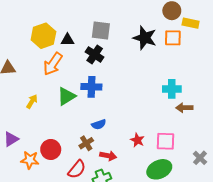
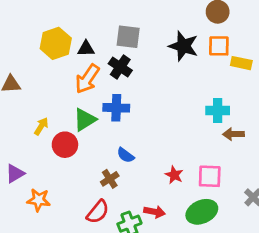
yellow rectangle: (191, 23) -> (241, 63), moved
orange arrow: (53, 64) -> (87, 79), moved
blue semicircle: (99, 124) -> (125, 155), turned 56
red circle: (51, 149) -> (65, 145), moved
red arrow: (108, 156) -> (154, 212), moved

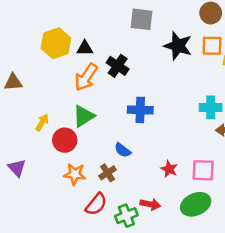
gray square: (128, 37) -> (141, 19), moved
blue cross: (116, 108) -> (140, 110), moved
purple triangle: (15, 174) -> (17, 168), turned -42
orange star: (39, 200) -> (75, 174), moved

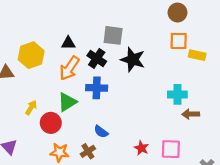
gray square: (141, 19) -> (113, 35), moved
yellow hexagon: (56, 43) -> (31, 55), moved
black star: (178, 46) -> (133, 60), moved
blue cross: (140, 110) -> (97, 88), moved

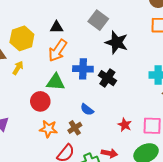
gray square: (113, 35) -> (98, 20), turned 30
black cross: (97, 58) -> (107, 78), moved
green triangle: (67, 102) -> (56, 82), turned 36
yellow arrow: (31, 108) -> (18, 68), moved

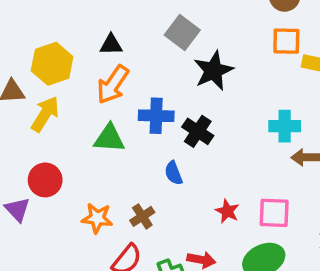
black star: (117, 42) -> (213, 71), turned 30
yellow arrow: (18, 68) -> (45, 114), size x1.5
red circle: (40, 101) -> (45, 180), moved
blue semicircle: (87, 110) -> (174, 173), moved, turned 32

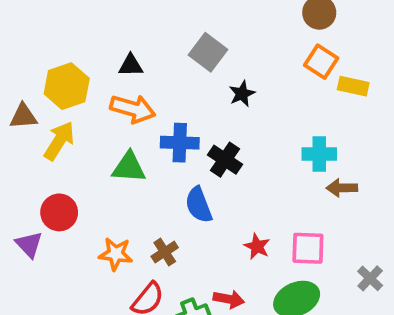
orange square: (286, 41) -> (321, 62), turned 32
black star: (213, 71) -> (242, 94), size x0.6
orange arrow: (113, 85) -> (133, 109), turned -108
blue semicircle: (174, 173) -> (199, 205), size x1.4

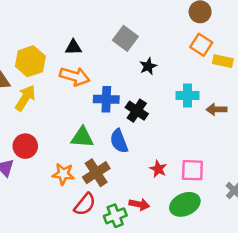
cyan cross: (319, 154) -> (187, 95), moved
green triangle: (129, 167) -> (82, 137), moved
brown arrow: (342, 188) -> (217, 109), moved
brown cross: (165, 252) -> (96, 173), size x1.5

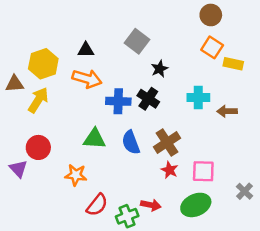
black cross: (137, 111) -> (148, 99), moved
brown cross: (96, 173) -> (167, 142), moved

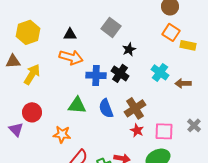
yellow hexagon: (43, 64) -> (28, 32), moved
cyan cross: (198, 97) -> (160, 72), turned 36
gray cross: (245, 191) -> (194, 125), moved

